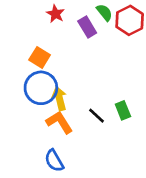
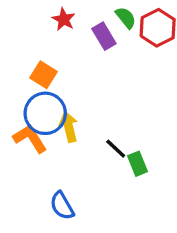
green rectangle: (123, 110) -> (138, 164), moved
orange L-shape: (59, 122) -> (30, 139), moved

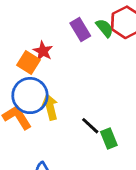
green semicircle: (126, 18) -> (105, 28), moved
red star: (64, 19) -> (43, 51), moved

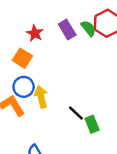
red star: (43, 51) -> (35, 33), moved
blue circle: (30, 96) -> (24, 87), size x0.7

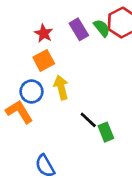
orange square: (22, 58) -> (44, 60), moved, turned 30
yellow arrow: (41, 97) -> (61, 87), moved

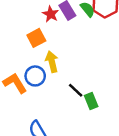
red star: (44, 33) -> (51, 14), moved
blue circle: (31, 92) -> (35, 76), moved

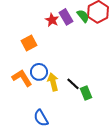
orange square: (36, 38) -> (29, 43), moved
yellow arrow: (52, 62) -> (53, 82), moved

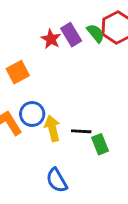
black line: (73, 84) -> (81, 131), turned -40
blue semicircle: (41, 118) -> (57, 180), moved

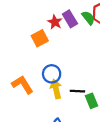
orange square: (18, 72) -> (40, 38), moved
blue circle: (32, 114) -> (52, 74), moved

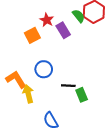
purple rectangle: (70, 19) -> (63, 30), moved
yellow arrow: (56, 89) -> (28, 94), moved

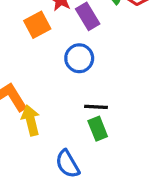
blue circle: (44, 69) -> (79, 58), moved
green rectangle: (82, 95) -> (98, 129), moved

